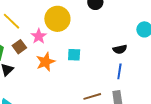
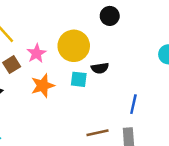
yellow circle: (57, 19) -> (74, 46), moved
black semicircle: (120, 49) -> (100, 68), moved

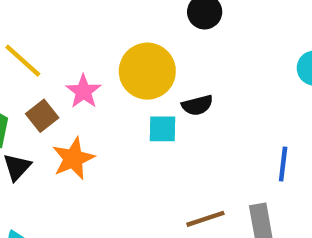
orange star: (43, 86) -> (73, 159), moved
blue line: (133, 104) -> (283, 164), moved

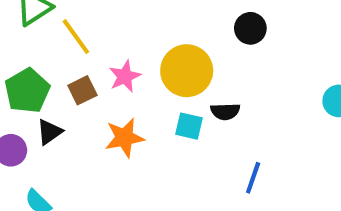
orange star: (73, 159) -> (124, 138), moved
blue line: (283, 164) -> (253, 178), moved

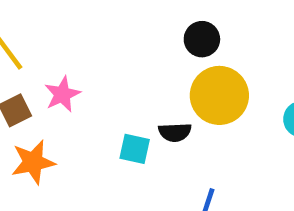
yellow circle: (187, 71) -> (219, 95), moved
orange star: (124, 138) -> (33, 162), moved

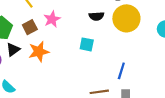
black semicircle: (175, 132) -> (96, 16), moved

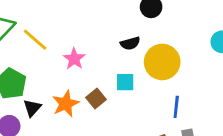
yellow circle: (126, 18) -> (162, 62), moved
brown square: (30, 27) -> (96, 98), moved

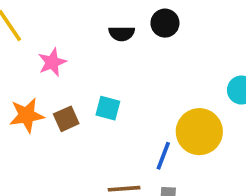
black semicircle: (130, 43) -> (122, 34), moved
yellow circle: (162, 62) -> (199, 132), moved

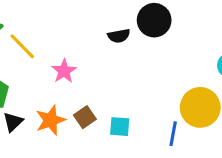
black circle: (165, 23) -> (154, 20), size x1.4
cyan square: (108, 108) -> (120, 127), moved

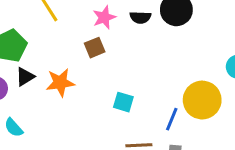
pink star: (64, 71) -> (104, 17), moved
brown square: (85, 117) -> (95, 48), moved

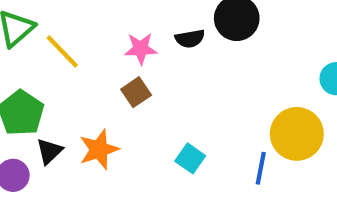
pink star: (104, 17) -> (141, 49), turned 30
cyan square: (123, 102) -> (190, 158), turned 30

